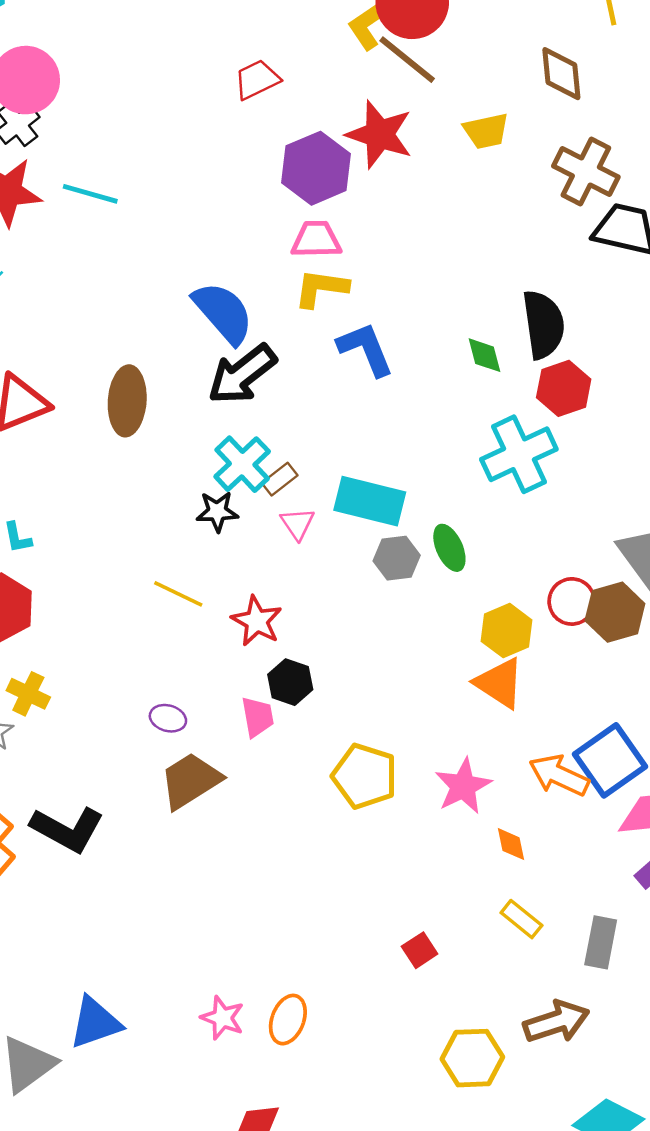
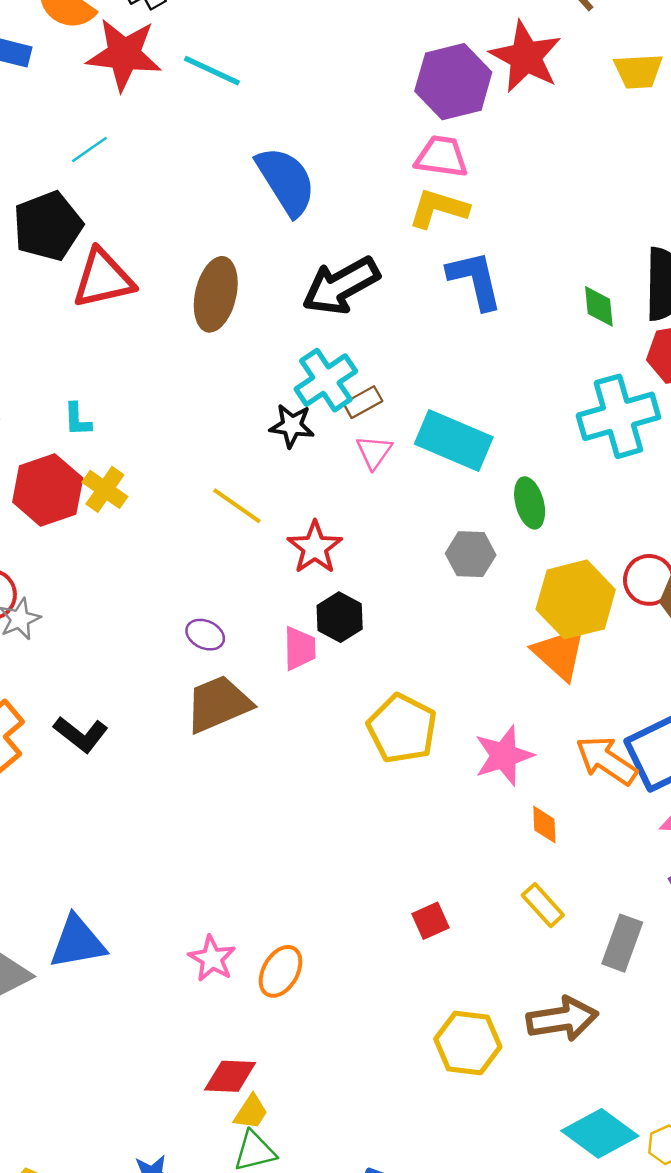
blue semicircle: (223, 313) -> (286, 181), moved
gray hexagon: (397, 558) -> (471, 554), moved
yellow hexagon: (506, 631) -> (576, 599), size x1.4
yellow cross: (28, 694) -> (105, 489), moved
black L-shape: (67, 829) -> (81, 734), size x0.7

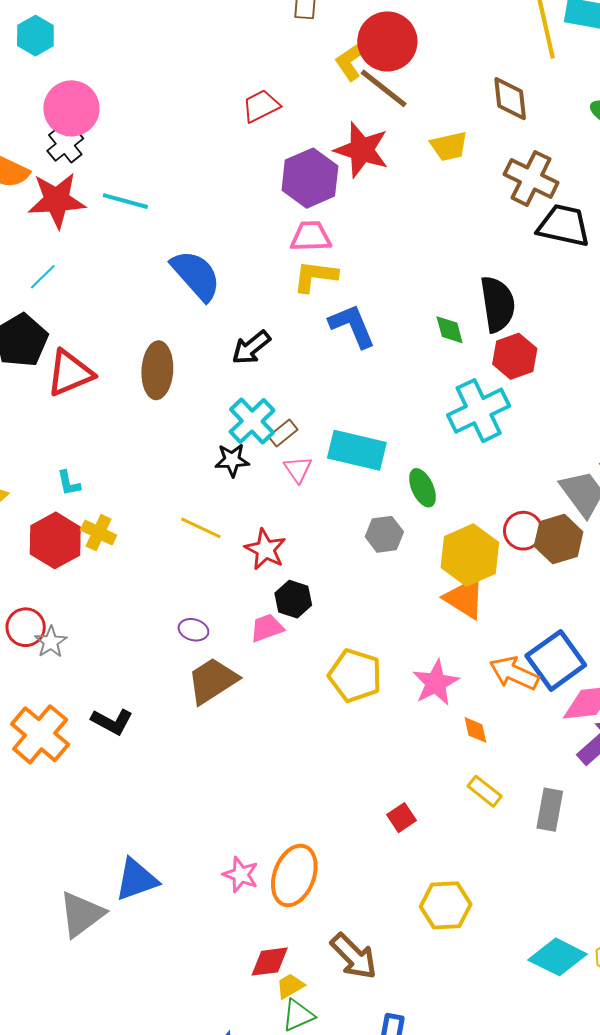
black arrow: (341, 286) -> (251, 347), size x0.7
pink trapezoid: (300, 648) -> (267, 628), turned -99
orange ellipse: (281, 971) -> (294, 875), size x1.5
brown arrow: (562, 1019) -> (354, 956), moved, turned 64
yellow trapezoid: (251, 1112) -> (290, 986), turned -144

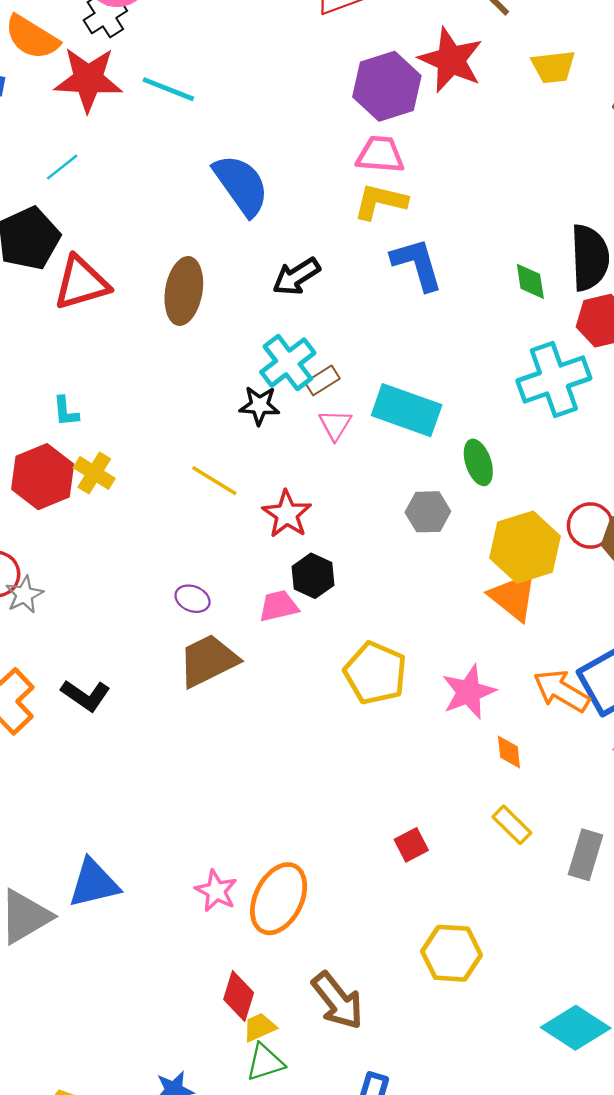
red diamond: (270, 962) -> (239, 996), turned -72

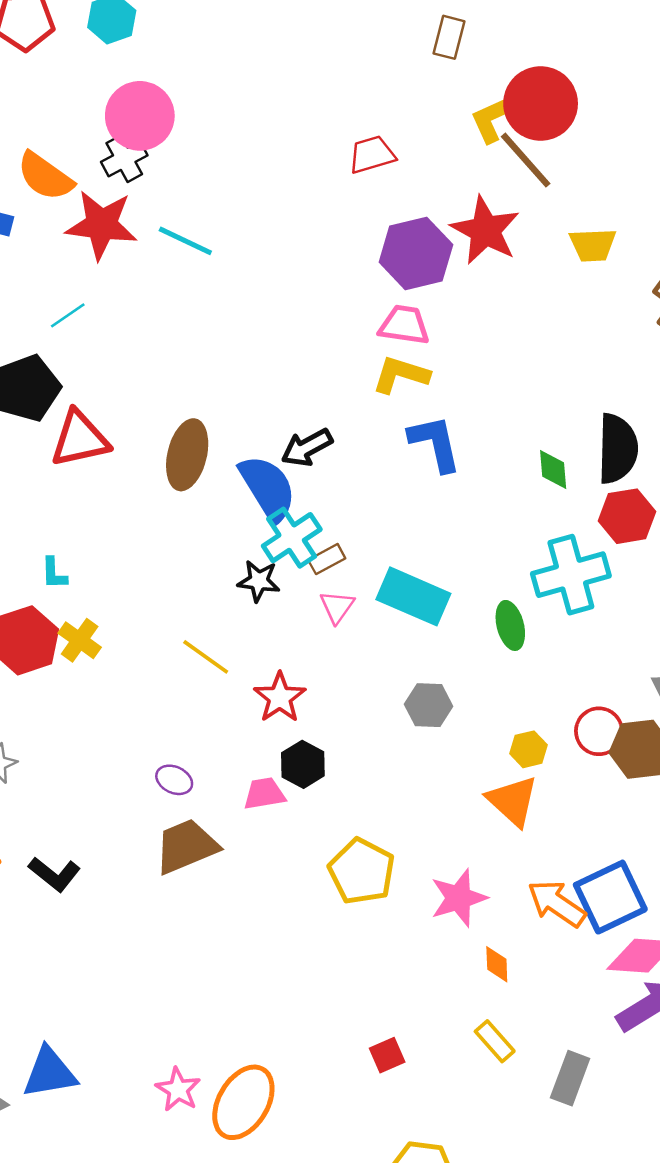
blue semicircle: (241, 185) -> (268, 488), moved
green ellipse: (478, 462) -> (510, 625), moved
yellow hexagon: (525, 547) -> (529, 749), size x0.5

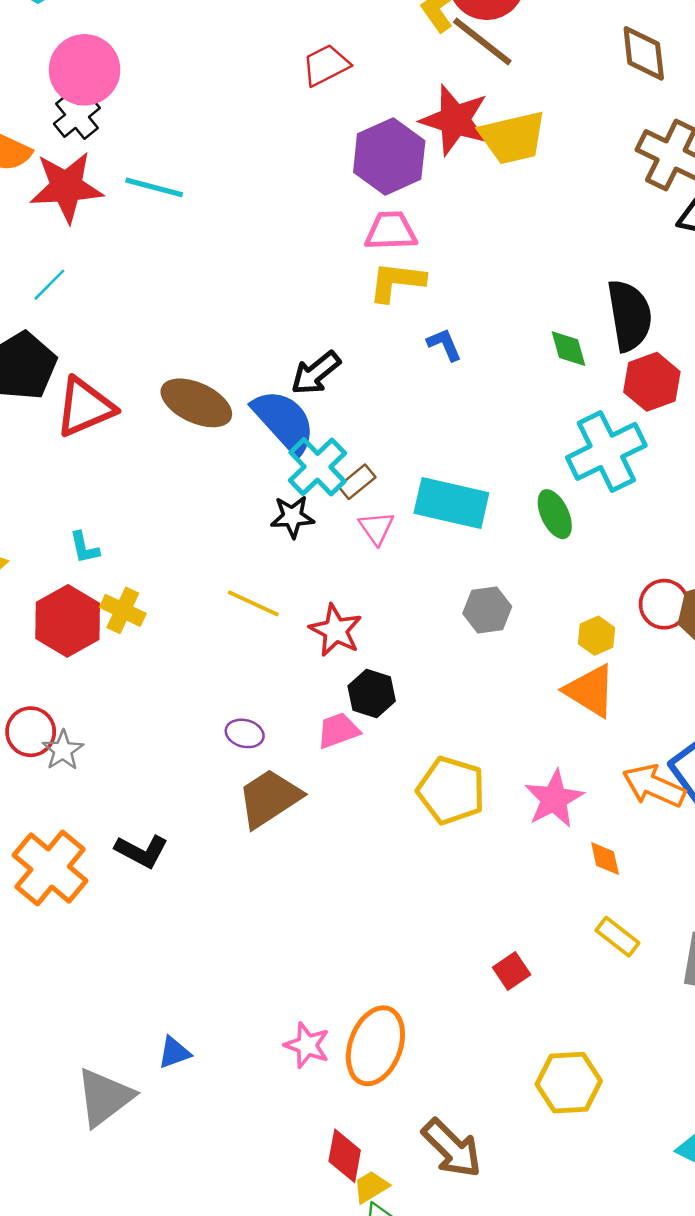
yellow trapezoid: (593, 245) -> (513, 138), moved, size x1.4
blue L-shape: (435, 443) -> (444, 344), size x0.6
brown ellipse: (187, 455) -> (196, 403), turned -68
blue triangle: (50, 1073) -> (174, 1053), size x0.6

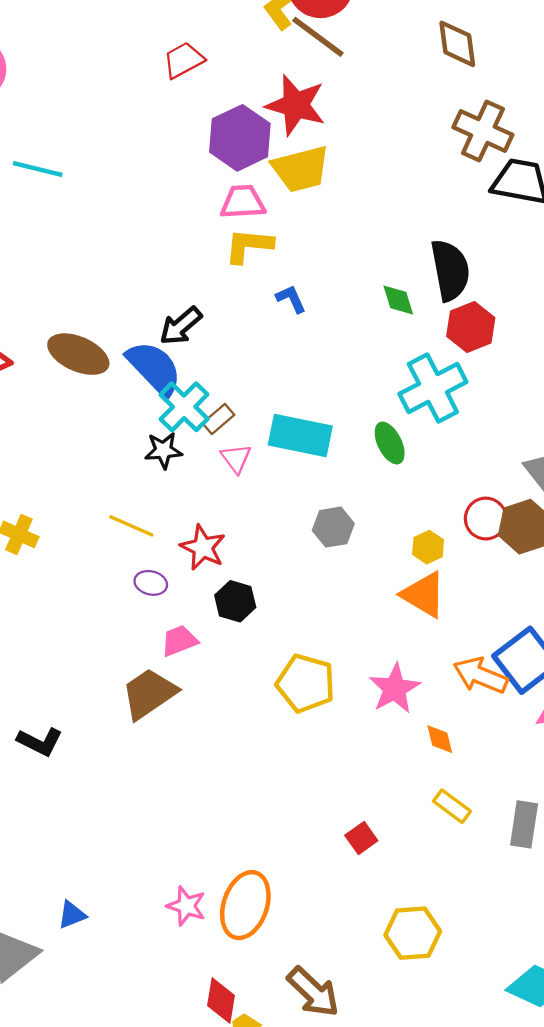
yellow trapezoid: (513, 138) -> (301, 169), moved
pink trapezoid: (338, 730) -> (179, 641), moved
purple ellipse: (245, 733) -> (151, 583), moved

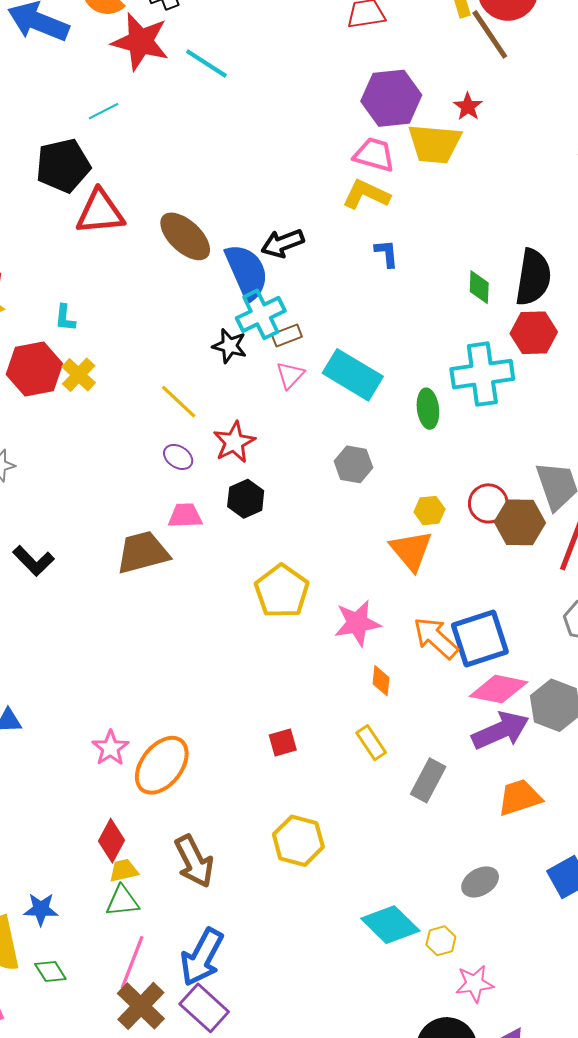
red star: (296, 105) -> (468, 107), moved, size x0.5

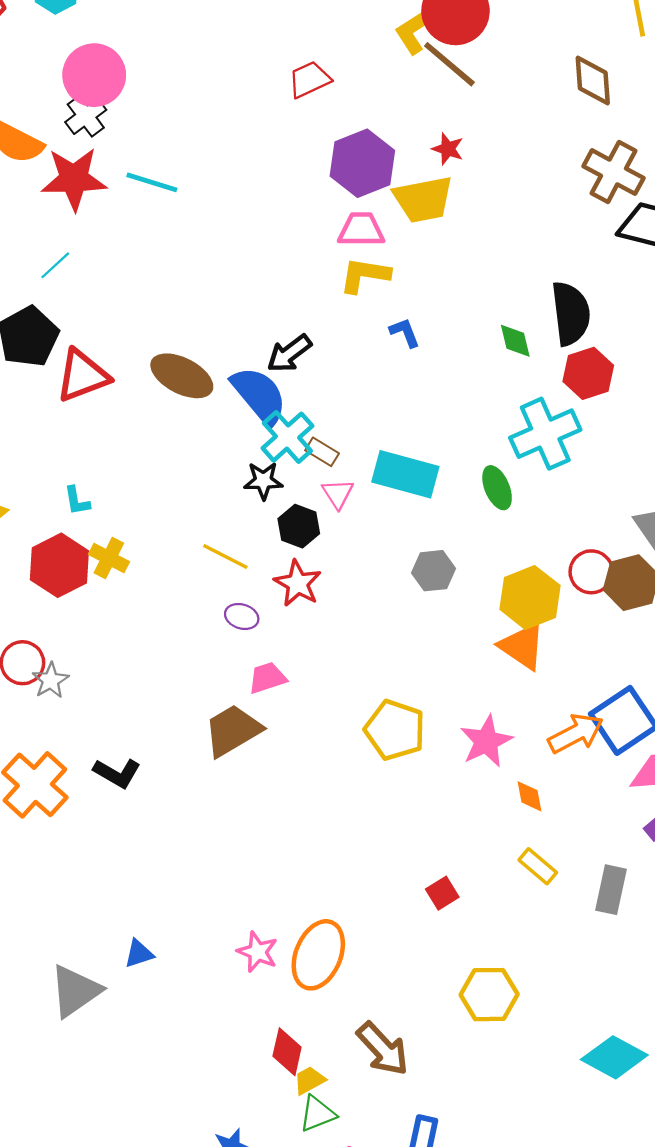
brown rectangle: (287, 335) -> (322, 452), turned 68
black hexagon: (246, 499) -> (299, 526), moved
yellow hexagon: (429, 511) -> (530, 597), size x1.8
orange arrow: (436, 638) -> (576, 733), turned 126

